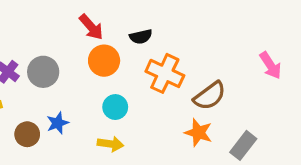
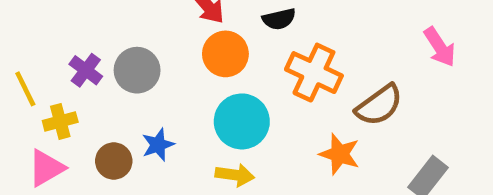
pink arrow: (270, 65) -> (440, 47), moved
cyan circle: (115, 107) -> (242, 121), size x1.5
orange star: (198, 133) -> (340, 154), moved

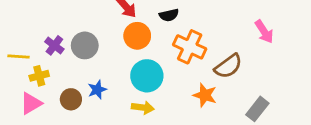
yellow line: (25, 89) -> (18, 56), turned -60

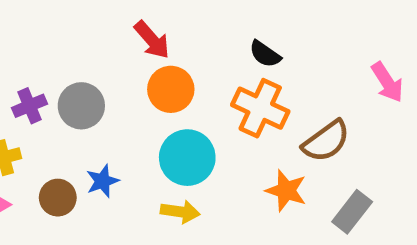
black semicircle: (169, 15) -> (265, 54), moved, turned 48
purple cross: (54, 45) -> (30, 106), turned 30
gray rectangle: (257, 109) -> (352, 212), moved

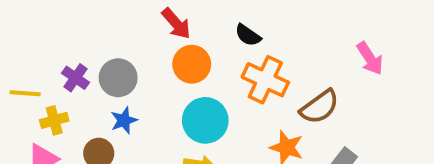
black semicircle: (265, 54) -> (248, 35), moved
purple cross: (30, 106) -> (75, 78), turned -32
blue star: (102, 181) -> (124, 120), moved

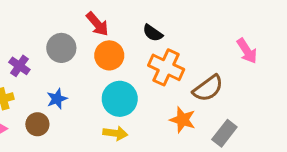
gray circle: (118, 78) -> (61, 48), moved

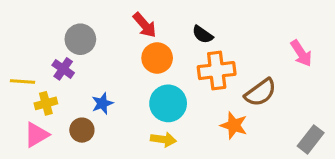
gray circle: (61, 48) -> (80, 39), moved
orange cross: (166, 67) -> (217, 71), turned -32
gray rectangle: (224, 133) -> (311, 139), moved

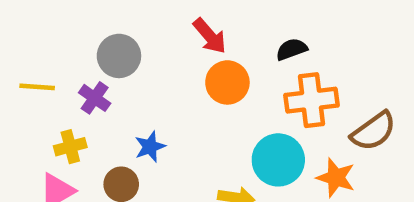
black semicircle: (203, 34) -> (292, 49), turned 125
yellow line: (22, 81) -> (37, 87), moved
cyan circle: (168, 103) -> (278, 160), moved

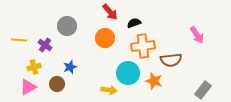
red arrow: (210, 36) -> (110, 12), moved
gray circle: (119, 56) -> (67, 26), moved
brown semicircle: (373, 131) -> (171, 60), turned 30

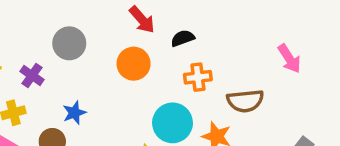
orange cross: (143, 46) -> (198, 77), size x0.7

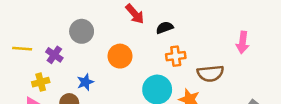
pink arrow: (289, 59) -> (243, 42), turned 40
orange circle: (134, 64) -> (120, 56), moved

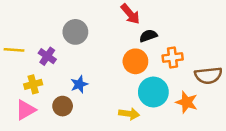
black semicircle: (165, 28) -> (148, 36), moved
orange circle: (120, 56) -> (135, 61), moved

